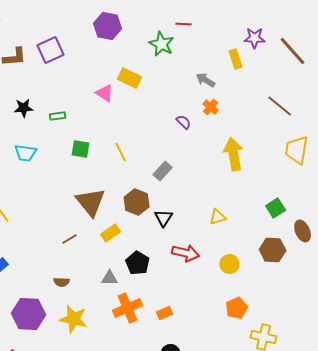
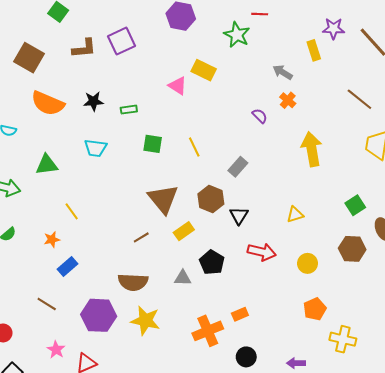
brown semicircle: (62, 282) -> (133, 282), size x1.8
orange cross: (128, 308) -> (208, 331), moved

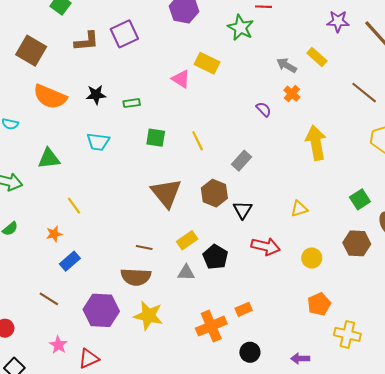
yellow rectangle: (314, 50) -> (317, 57), moved, turned -30
yellow rectangle: (184, 231) -> (187, 240), moved
brown line: (141, 237) -> (144, 248), moved, turned 42

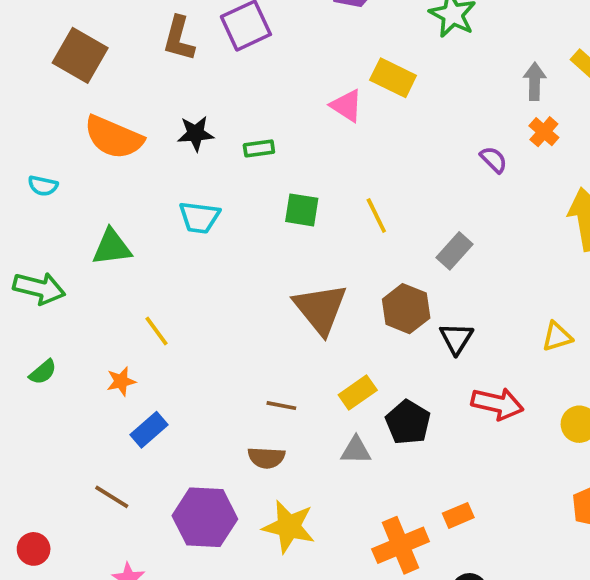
brown L-shape: (87, 41) -> (179, 39), turned 110
gray arrow: (287, 65) -> (535, 81), turned 60
brown semicircle: (136, 277) -> (266, 458), size x0.7

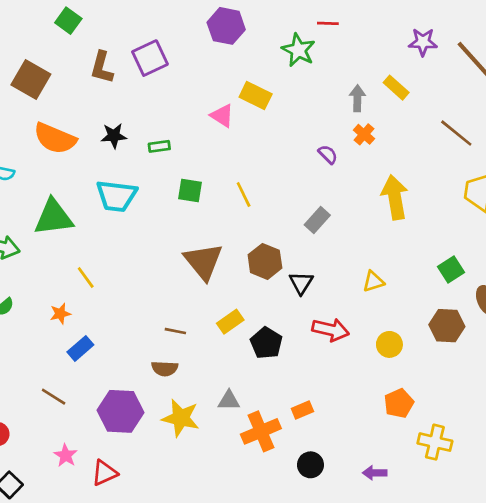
cyan trapezoid: (199, 217) -> (116, 196), size x1.4
green triangle: (112, 247) -> (54, 217), size x1.4
gray rectangle: (455, 251) -> (317, 220), moved
gray triangle: (356, 450) -> (229, 401), moved

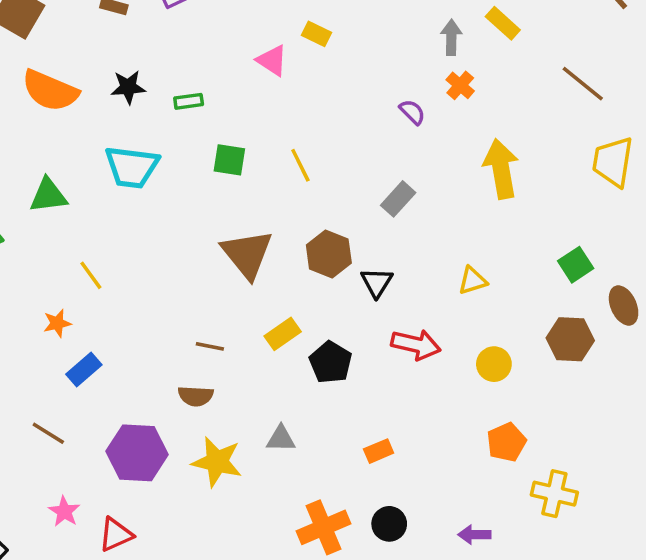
yellow rectangle: (256, 96) -> (316, 34), size x0.7
green triangle: (54, 217) -> (48, 195), size x0.7
orange cross: (261, 431) -> (323, 527), moved

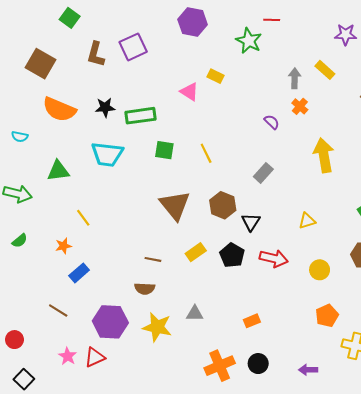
green rectangle: (189, 101) -> (140, 116), size x1.8
black pentagon: (331, 362) -> (232, 255), moved
red triangle: (116, 535) -> (95, 357), moved

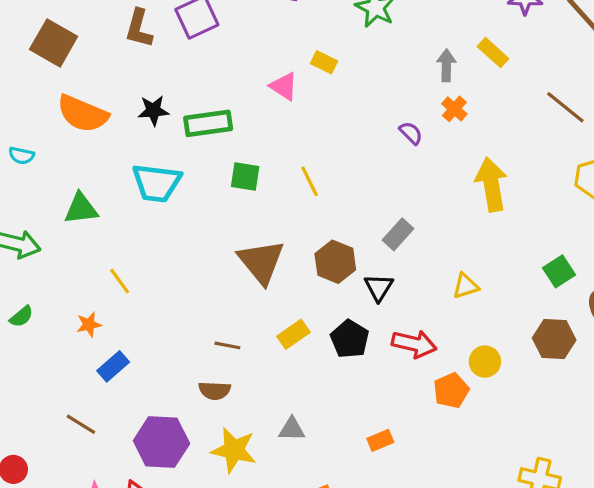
gray rectangle: (263, 173) -> (398, 234), moved
orange pentagon: (327, 316) -> (451, 391), moved

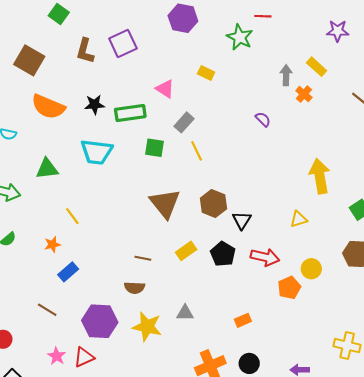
pink triangle: (284, 86) -> (165, 89), moved
orange cross: (454, 109) -> (304, 94), moved
yellow arrow: (491, 185) -> (320, 176), moved
gray rectangle: (398, 234) -> (184, 122), moved

